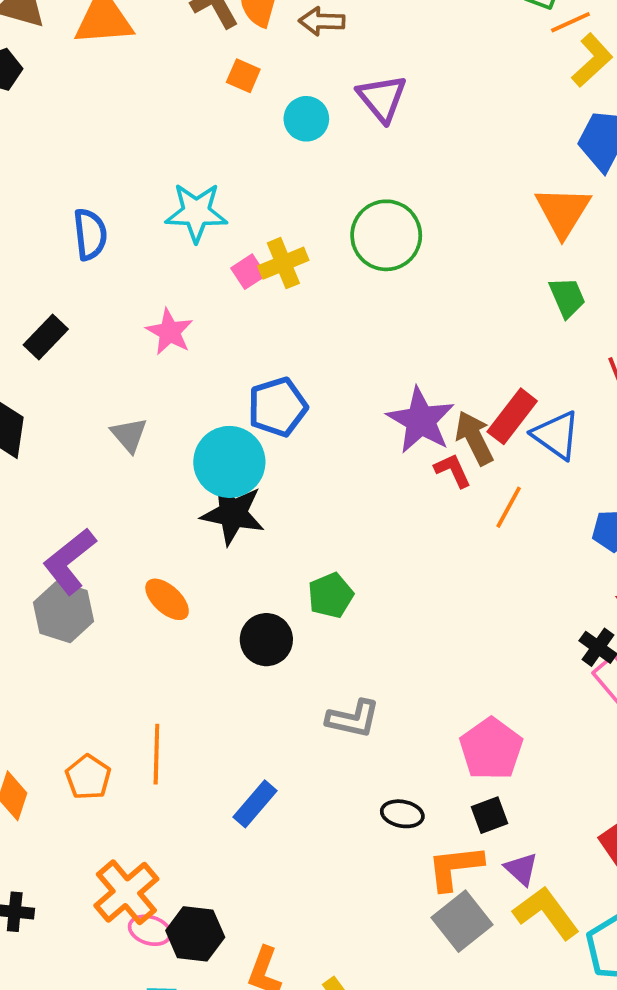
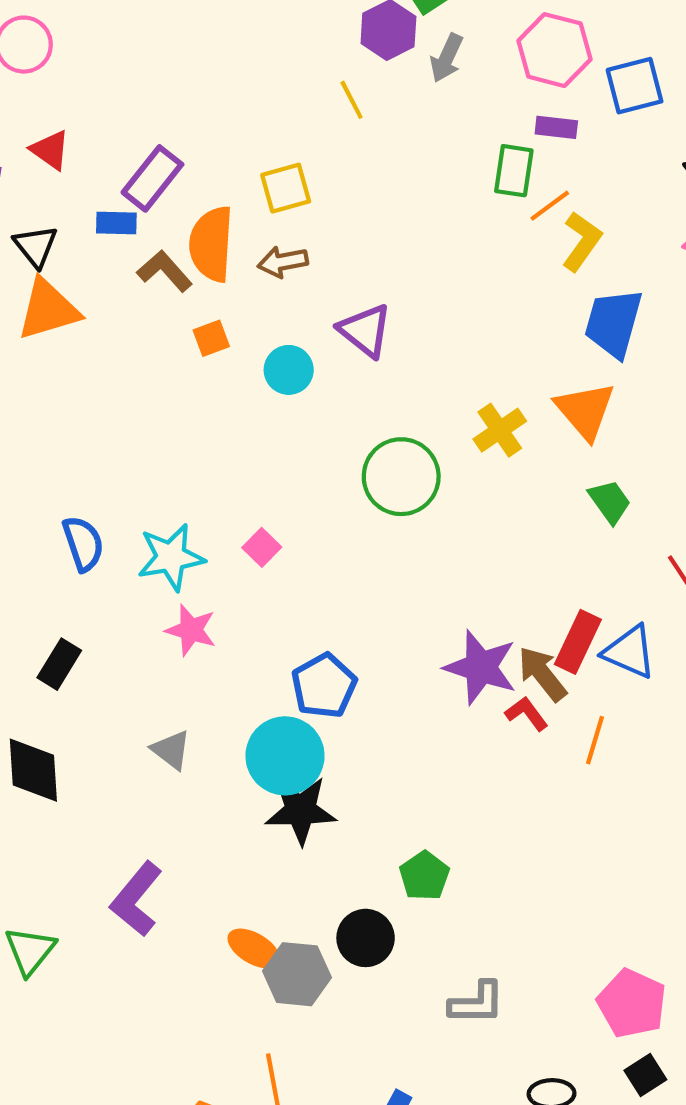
orange square: (243, 76) -> (211, 338), turned -32
cyan star: (196, 212) -> (171, 557), moved
yellow cross: (283, 263) -> (500, 430), moved
orange ellipse: (167, 599) -> (254, 948), moved
gray hexagon: (64, 612) -> (297, 974), moved

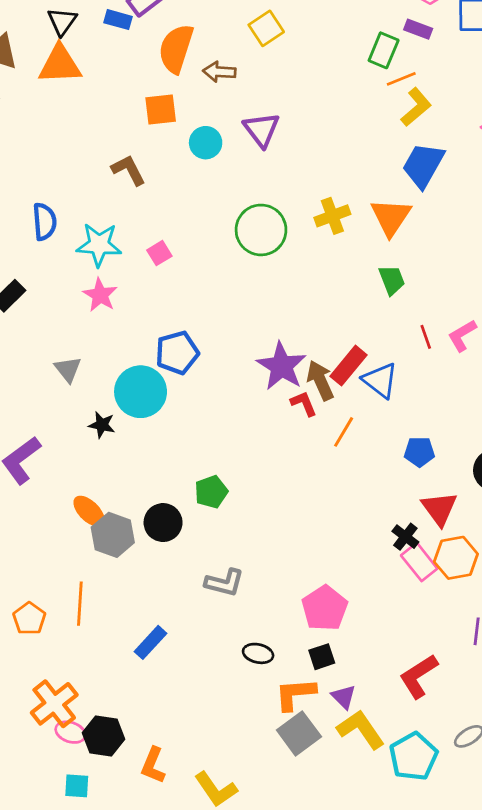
yellow square: (286, 188) -> (266, 28), moved, turned -32
brown L-shape: (165, 271) -> (129, 170), moved
orange square: (211, 338) -> (161, 110), size x1.4
black star: (301, 810) -> (102, 425), moved, size x0.6

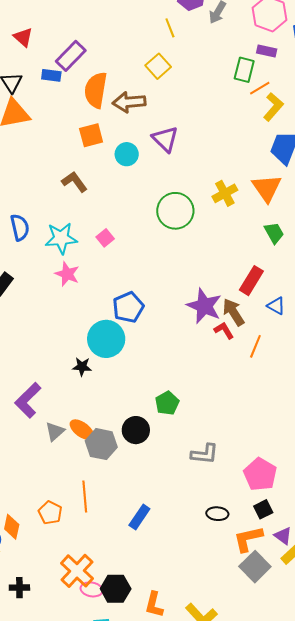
brown arrow: (219, 72) -> (129, 102), size x1.4
red rectangle: (349, 366) -> (251, 281), moved
gray triangle: (68, 369) -> (55, 431), moved, turned 35
blue triangle: (380, 380) -> (276, 306), size x0.7
gray L-shape: (224, 583) -> (205, 454), moved

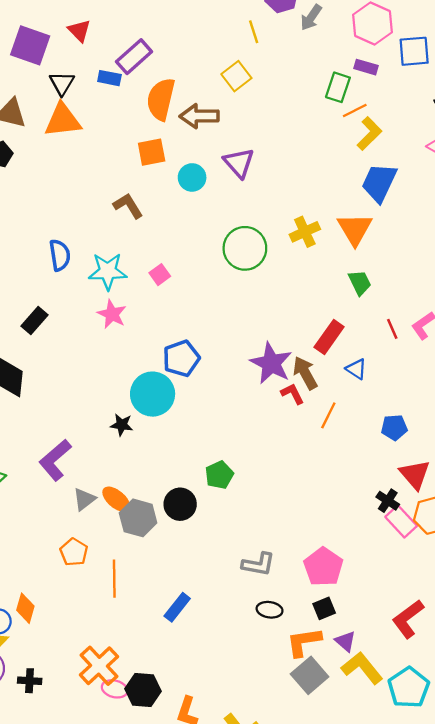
gray L-shape: (205, 454) -> (258, 564), moved
orange pentagon: (50, 513) -> (74, 552), moved

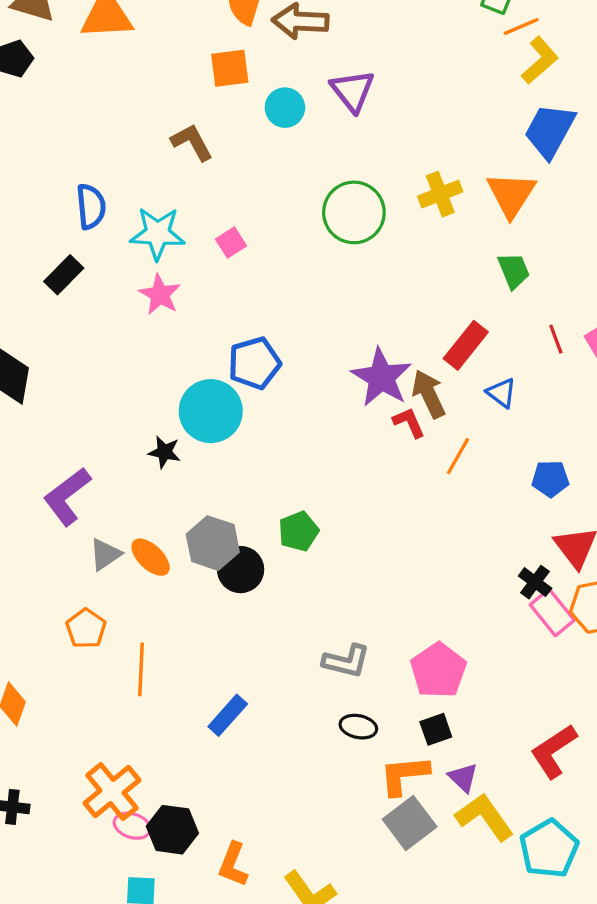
black rectangle: (35, 321) -> (64, 275), moved
gray hexagon: (138, 518) -> (213, 543), moved

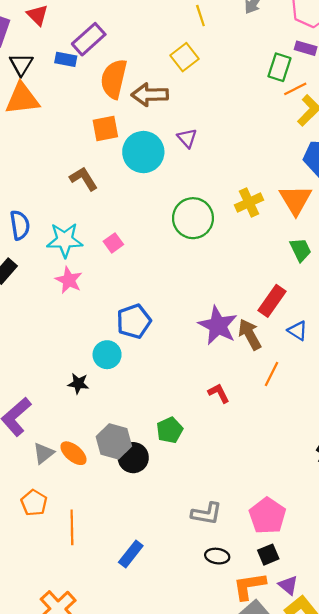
purple triangle: (353, 91) -> (187, 138), size x0.7
cyan circle: (285, 108) -> (143, 152), size x1.6
cyan circle: (211, 411) -> (107, 355), size x0.7
red L-shape: (409, 422) -> (219, 393), moved

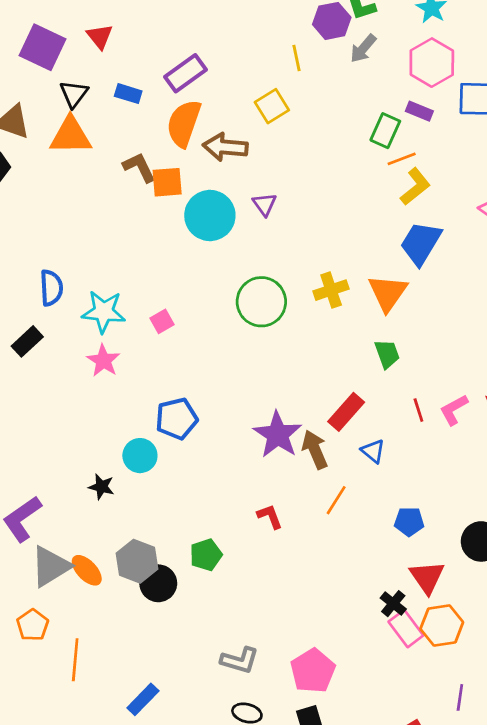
purple rectangle: (89, 39) -> (186, 73), moved
brown L-shape: (84, 179) -> (139, 167), moved
gray triangle: (44, 453) -> (51, 566), size x1.6

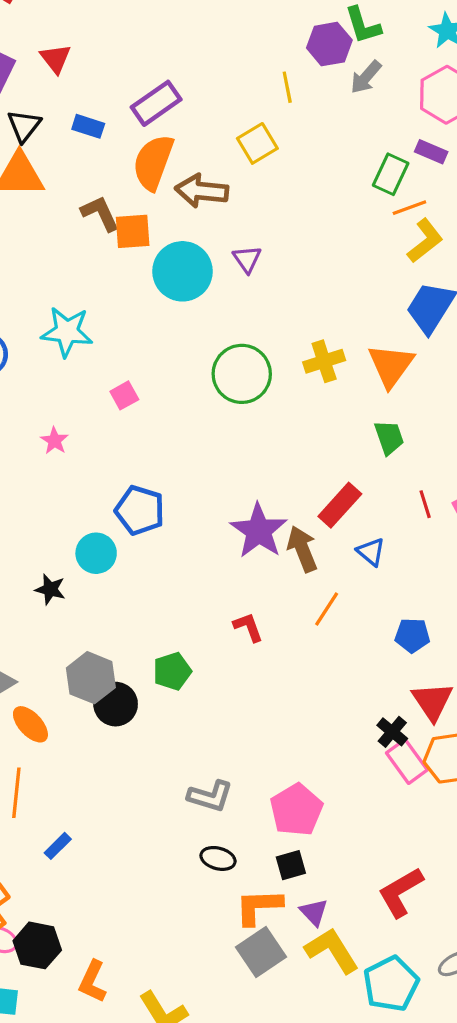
cyan star: (104, 312) -> (67, 332), moved
pink star: (103, 361) -> (54, 441), size x0.7
blue pentagon: (177, 419) -> (140, 510), turned 30
orange ellipse: (87, 570) -> (30, 724), moved
blue rectangle: (143, 699) -> (58, 846), moved, size x0.7

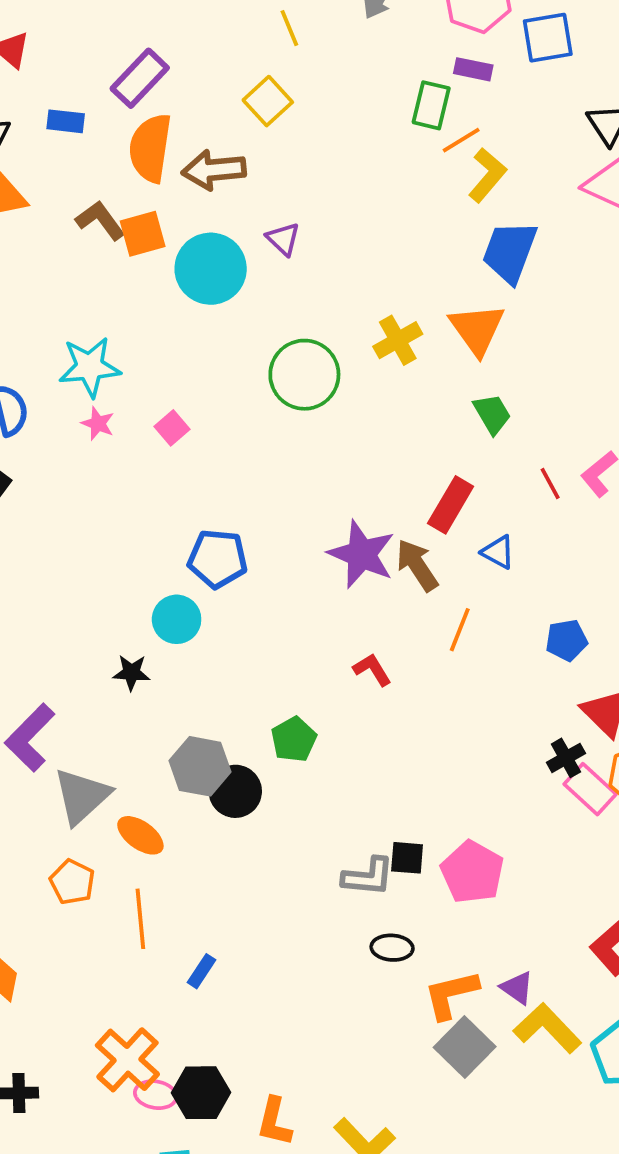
pink star: (54, 441) -> (98, 424), moved
black cross: (392, 732) -> (566, 758), turned 32
black square: (291, 865) -> (407, 858), moved, turned 32

